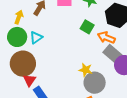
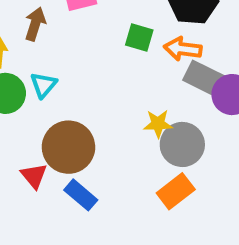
brown circle: (23, 64) -> (68, 147), moved
red triangle: (30, 80) -> (34, 176), moved

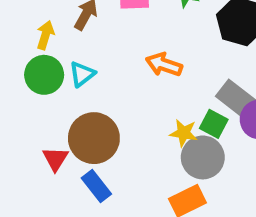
green square: (139, 38) -> (214, 124), moved
orange arrow: (183, 49) -> (164, 65), moved

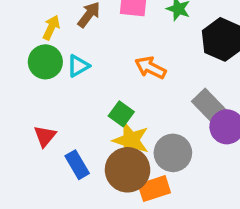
green square: (214, 124) -> (121, 114), moved
yellow star: (184, 133) -> (131, 140), moved, size x1.5
brown circle: (94, 138) -> (128, 170), moved

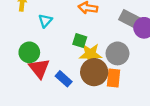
green circle: (45, 62) -> (29, 52), moved
red triangle: (45, 136) -> (39, 68), size x1.5
orange rectangle: (154, 189) -> (114, 78), turned -48

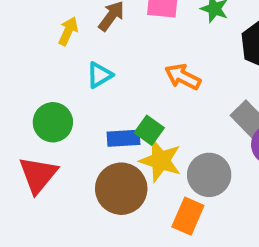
red triangle: (39, 68) -> (38, 175), moved
brown circle: (94, 72) -> (121, 189), moved
blue rectangle: (64, 79) -> (124, 138), moved, turned -63

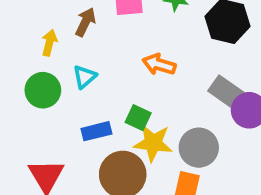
green circle: (53, 122) -> (43, 90), moved
blue rectangle: (124, 138) -> (96, 131), moved

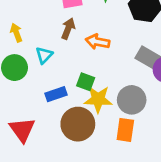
brown arrow: (85, 22) -> (68, 29), moved
yellow arrow: (49, 43) -> (16, 33), turned -30

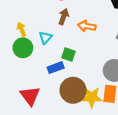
yellow arrow: (16, 33) -> (22, 29), moved
green square: (86, 82) -> (68, 54), moved
yellow star: (98, 99) -> (92, 97), moved

